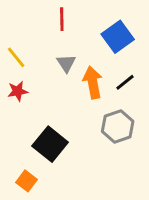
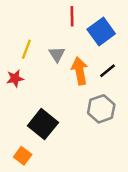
red line: (62, 19) -> (72, 16), moved
yellow line: (16, 57) -> (26, 49), moved, turned 60

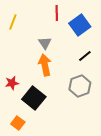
yellow line: (26, 49) -> (13, 22), moved
orange arrow: (80, 71) -> (45, 65), moved
red star: (15, 78) -> (12, 83), moved

